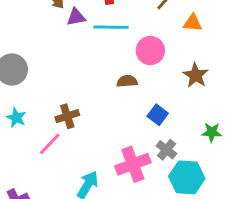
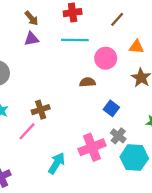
purple triangle: (76, 17) -> (31, 39), moved
orange triangle: (193, 23) -> (137, 47), moved

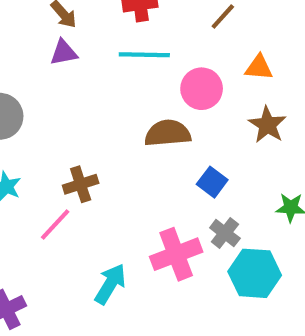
brown semicircle: (87, 82) -> (168, 133), size x1.5

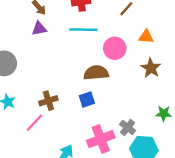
blue square: (212, 182) -> (87, 99), moved, turned 35

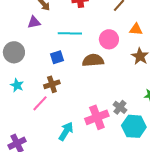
purple triangle: (39, 28) -> (34, 22), moved
cyan line: (83, 30) -> (70, 33), moved
blue square: (87, 99) -> (57, 57), moved

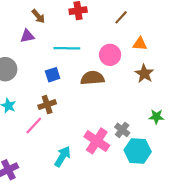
pink cross: (97, 117) -> (97, 141), turned -35

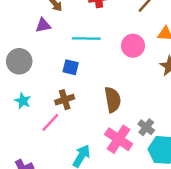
blue square: (53, 75) -> (71, 67), turned 32
brown semicircle: (92, 78) -> (113, 100), moved, turned 85

